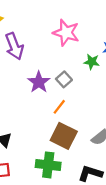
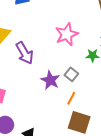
pink star: (66, 33) -> (67, 34), turned -30

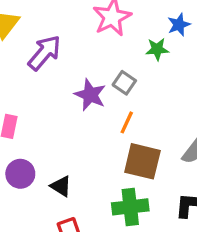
purple arrow: (25, 53) -> (44, 53), turned -105

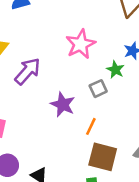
green star: (157, 49) -> (115, 70), turned 30
gray square: (124, 83) -> (98, 89), moved, turned 30

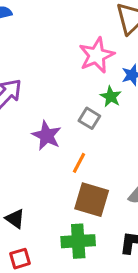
pink star: (81, 44) -> (97, 55), moved
gray square: (98, 89) -> (89, 118), turned -36

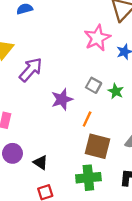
green star: (111, 97) -> (116, 91), moved
purple star: (47, 136) -> (62, 99), turned 30

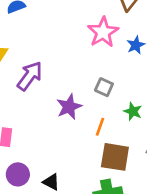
green star: (116, 91) -> (133, 111), moved

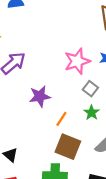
pink star: (103, 32) -> (77, 61), moved
gray square: (104, 87) -> (90, 89), moved

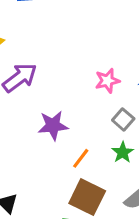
pink star: (77, 61) -> (107, 81), size x0.7

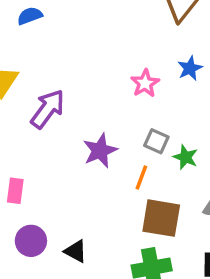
gray square: (123, 119) -> (156, 141), moved

